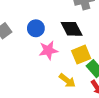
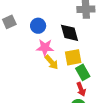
yellow arrow: (67, 81) -> (52, 62), moved

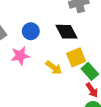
pink star: (45, 47) -> (20, 56), moved

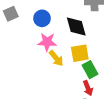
pink star: (20, 56) -> (47, 42), moved

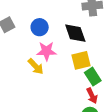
yellow arrow: (56, 58) -> (36, 66), moved

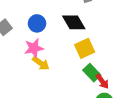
pink star: (46, 51) -> (34, 48), moved
green rectangle: (93, 77) -> (92, 73), moved

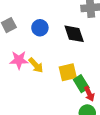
pink star: (34, 48) -> (19, 60), moved
yellow square: (85, 48) -> (68, 72), moved

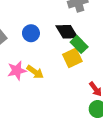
yellow square: (68, 72) -> (72, 58), moved
green rectangle: (81, 84) -> (79, 44), moved

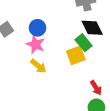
black diamond: (67, 32) -> (92, 28), moved
pink star: (17, 71) -> (36, 44), moved, turned 30

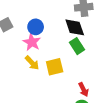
black diamond: (92, 28) -> (75, 27), moved
yellow square: (76, 55) -> (55, 67), moved

